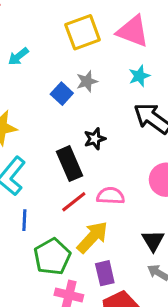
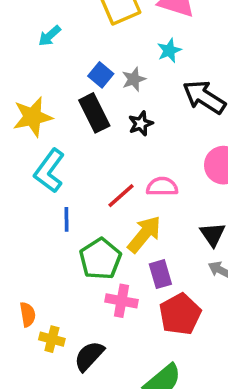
cyan star: (139, 76) -> (169, 50), moved
gray star: (87, 81) -> (134, 79), moved
black rectangle: (70, 164) -> (94, 113), moved

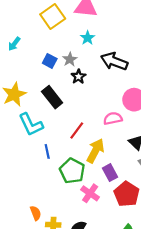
black rectangle: (94, 113) -> (52, 97), moved
black star: (141, 124) -> (79, 77), moved
cyan L-shape: (49, 171) -> (31, 125), turned -50
pink semicircle: (162, 187) -> (113, 118), moved
pink cross: (122, 301) -> (90, 193), turned 36

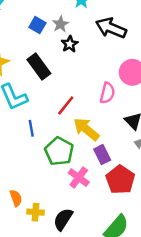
pink semicircle: (113, 118) -> (107, 93), turned 114
yellow arrow: (95, 151) -> (86, 129), turned -80

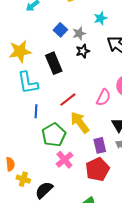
purple rectangle: (102, 155) -> (100, 145), moved

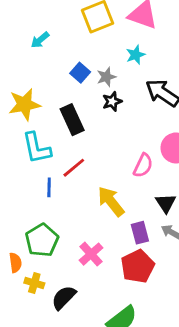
red line: (68, 100) -> (74, 168), moved
green pentagon: (54, 135) -> (42, 240), moved

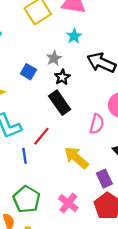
blue square: (80, 73) -> (28, 72), moved
black rectangle: (72, 120) -> (60, 103), moved

